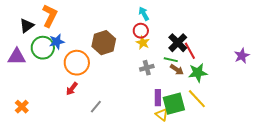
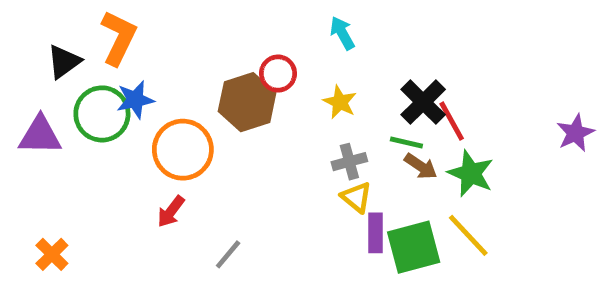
red circle: (141, 31) -> (278, 74), moved
green star: (198, 73) -> (471, 173), turned 30
yellow triangle: (162, 115) -> (357, 197), moved

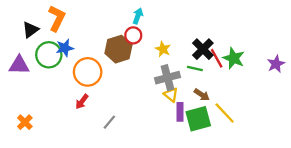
cyan arrow: (342, 33) -> (138, 16), moved, turned 49
gray cross: (349, 162) -> (168, 78), size x1.5
brown arrow: (421, 166) -> (202, 95), moved
green star: (471, 173) -> (234, 58), moved

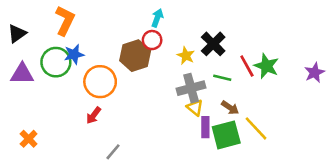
black triangle: (31, 30) -> (17, 34), moved
black cross: (203, 49) -> (213, 44), moved
gray line: (109, 122) -> (113, 152), moved

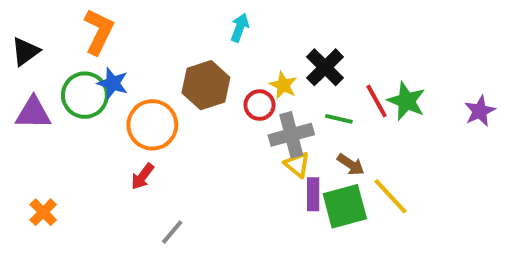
red circle: (152, 40) -> (260, 105), moved
blue star: (74, 54) -> (113, 83), turned 30

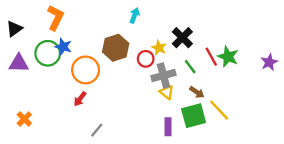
green line: (339, 119) -> (190, 67), turned 40
purple rectangle: (313, 194) -> (168, 127), moved

